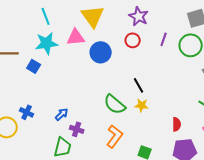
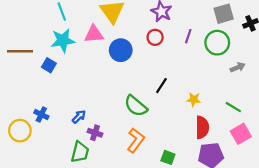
black line: (139, 85) -> (161, 86), turned 63
yellow star: (142, 105) -> (194, 100), moved
red semicircle: (177, 124) -> (202, 127), size x1.5

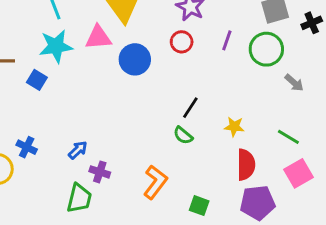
gray arrow: (238, 67) -> (294, 83), turned 64
green semicircle: (136, 106) -> (183, 135), moved, size x0.6

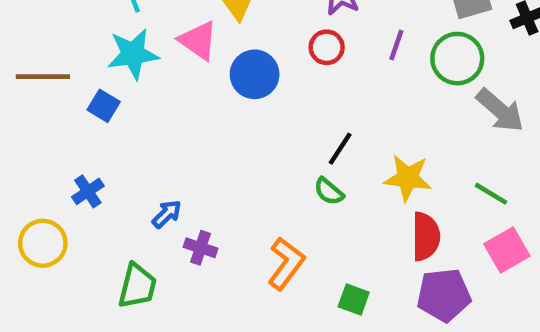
pink triangle: (98, 37) -> (198, 41), turned 40
gray arrow: (294, 83) -> (500, 110), size x1.6
yellow star: (234, 127) -> (408, 178), size x1.5
blue cross: (27, 147) -> (88, 191), moved, turned 30
green trapezoid: (79, 198) -> (137, 286), moved

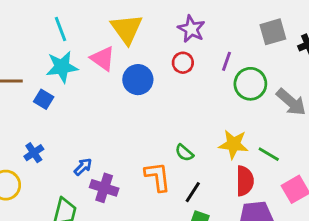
green circle: (457, 59) -> (250, 84), moved
black line: (340, 149) -> (193, 192), moved
green line: (491, 194) -> (269, 154), moved
purple cross: (200, 248) -> (104, 188), size x1.4
orange L-shape: (286, 264) -> (158, 177), moved, turned -44

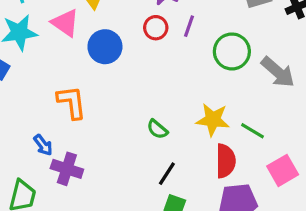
purple line: (226, 61) -> (189, 26), moved
blue arrow: (83, 167) -> (43, 145), turned 96
orange L-shape: (158, 177) -> (72, 102), moved

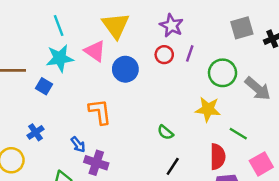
yellow star: (213, 120) -> (208, 109), moved

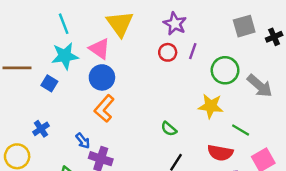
blue circle: (125, 69) -> (102, 77), moved
orange L-shape: (100, 112) -> (104, 109), turned -132
red semicircle: (218, 157) -> (220, 153), turned 100

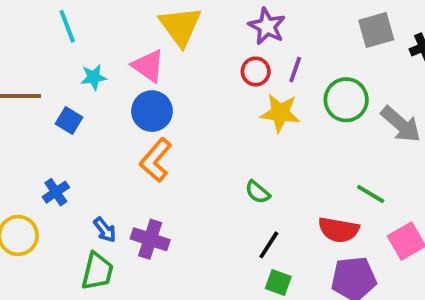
cyan line: (64, 24) -> (67, 26), moved
cyan star: (65, 56) -> (94, 77), size x0.6
yellow star: (211, 106) -> (280, 113), moved
blue arrow: (83, 141) -> (105, 230), moved

